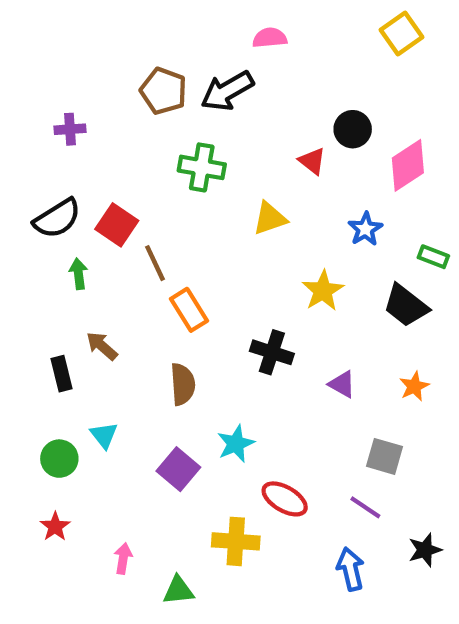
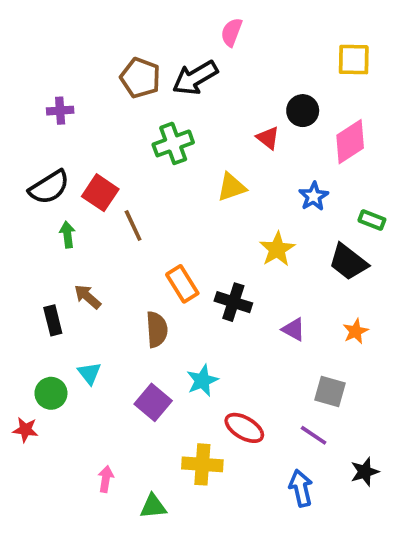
yellow square: (402, 34) -> (354, 60), moved, turned 36
pink semicircle: (270, 38) -> (232, 32), turned -64
green cross: (202, 167) -> (173, 143), turned -30
orange rectangle: (189, 310) -> (182, 284), moved
red star: (55, 527) -> (25, 430), moved, turned -30

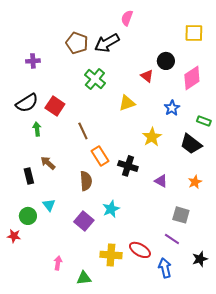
green cross: (173, 143) -> (95, 79), turned -30
brown line: (133, 226) -> (83, 131), moved
red ellipse: (244, 428) -> (140, 250), moved

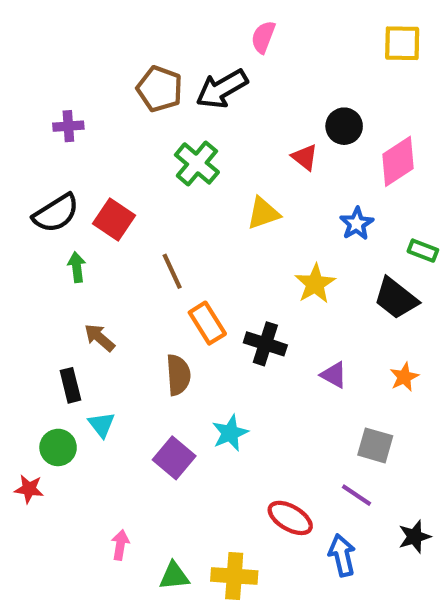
yellow square: (194, 33) -> (402, 43), moved
black rectangle: (29, 176) -> (70, 385), moved
yellow cross: (111, 255) -> (234, 576), moved

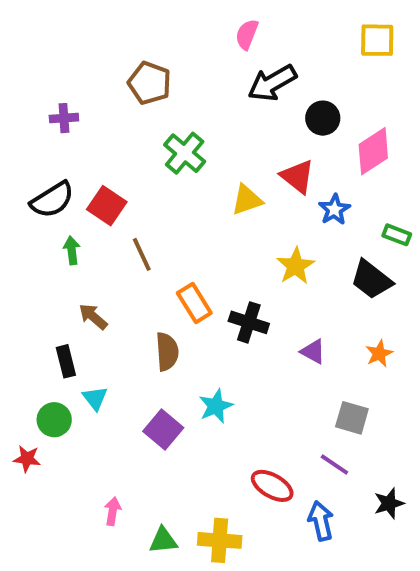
black arrow: (222, 89) -> (272, 83), moved
red triangle: (305, 157) -> (297, 176), moved, size x1.4
brown line: (172, 271) -> (142, 254), moved

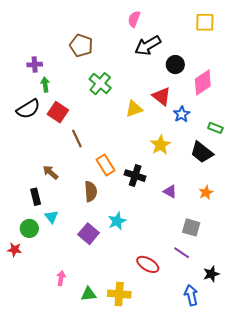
green arrow: (72, 250) -> (45, 85), moved
blue arrow: (321, 521) -> (191, 295), moved

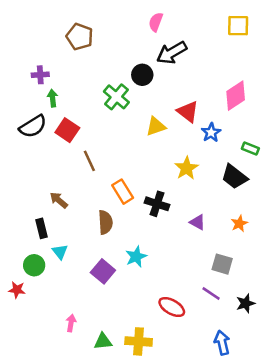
brown pentagon: (81, 45) -> (80, 37), moved
black circle: (175, 65) -> (142, 75), moved
black star: (211, 274) -> (245, 303), moved

